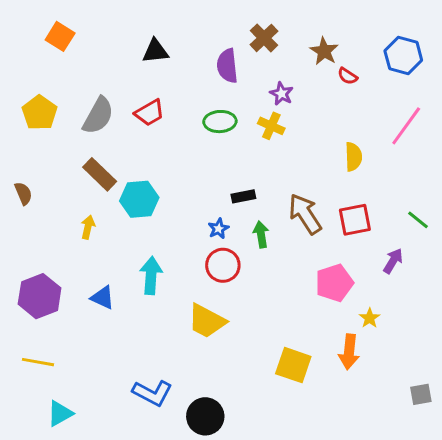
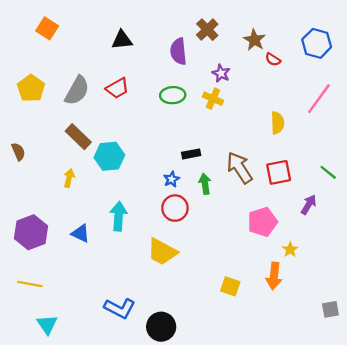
yellow square: (293, 365) -> (230, 286), size x0.7
cyan triangle: (60, 413) -> (47, 324), turned -35

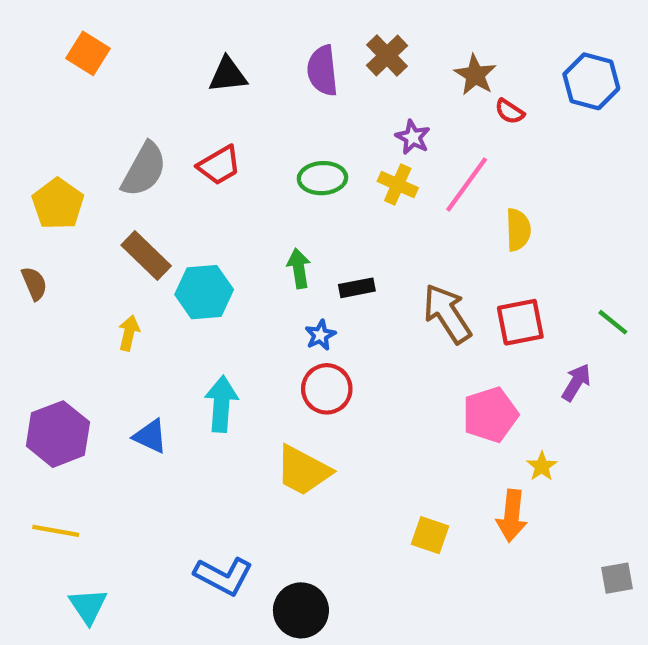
purple semicircle: (178, 51) -> (322, 71), moved
yellow pentagon: (31, 88) -> (58, 204), moved
pink line: (319, 99) -> (467, 185), moved
green arrow: (205, 184) -> (299, 268), moved

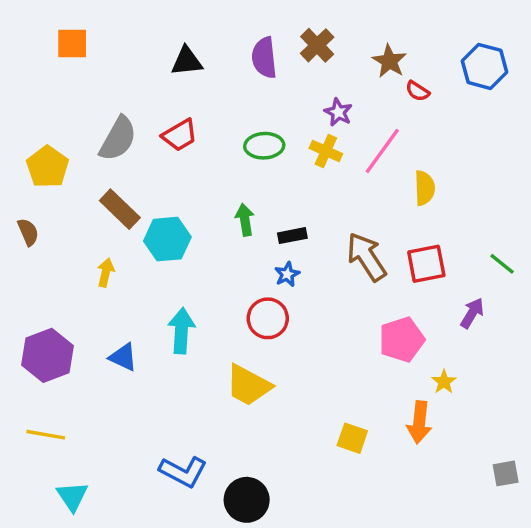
orange square: (88, 53) -> (72, 44), turned -32
blue star: (320, 335) -> (287, 274), moved

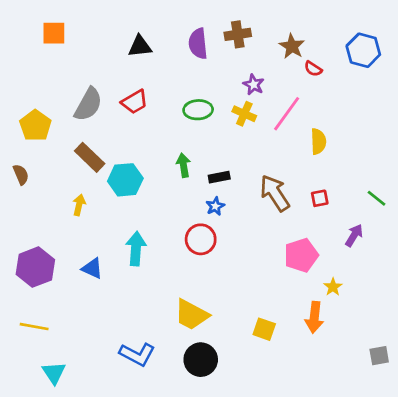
brown cross: (317, 45) -> (238, 34), turned 35
red square: (426, 264) -> (320, 198), size x0.6
yellow trapezoid: (248, 385) -> (191, 315), moved
black circle: (247, 500) -> (201, 360), moved

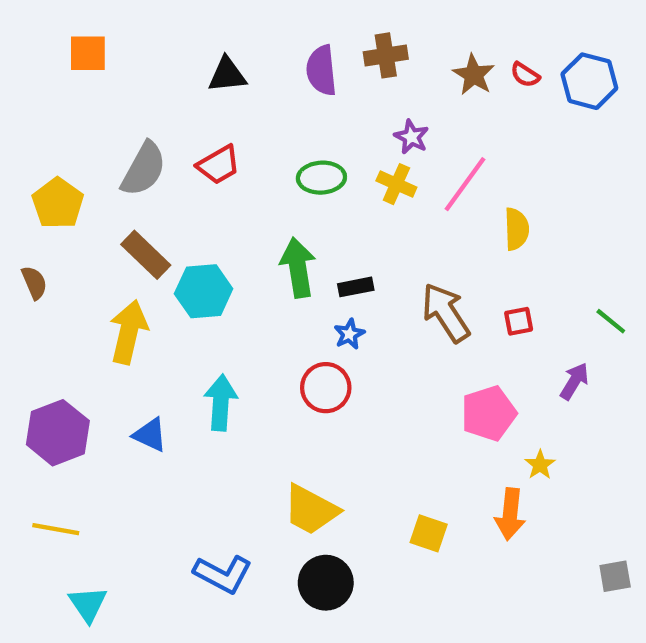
red semicircle: (313, 69) -> (525, 75), moved
green arrow: (184, 165) -> (298, 268), size x1.5
yellow arrow: (79, 205) -> (129, 332), size x1.8

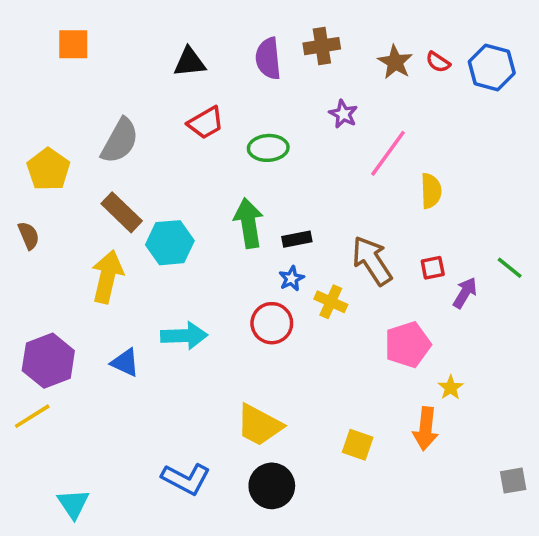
red trapezoid: (219, 165) -> (206, 123), moved
yellow cross: (396, 184) -> (331, 302), moved
purple arrow: (574, 381) -> (465, 293), moved
cyan arrow: (221, 403) -> (184, 336), turned 84
yellow line: (56, 529) -> (32, 416), moved, turned -42

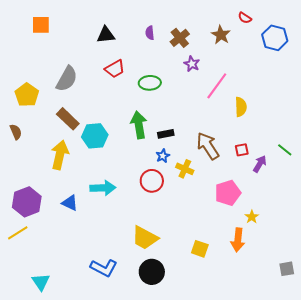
brown cross: (322, 46) -> (180, 38), moved, turned -30
purple semicircle: (268, 59) -> (150, 33), size x0.6
red semicircle: (438, 62) -> (245, 18), moved

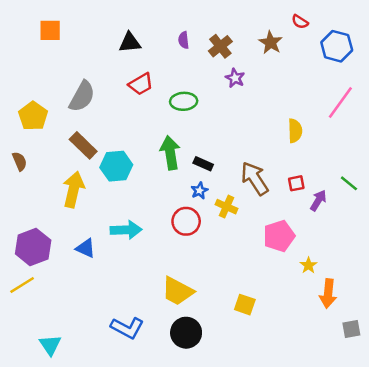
pink line: (217, 86) -> (340, 103), moved
black rectangle: (166, 134) -> (203, 164), turned 35
orange arrow: (238, 240) -> (328, 294), moved

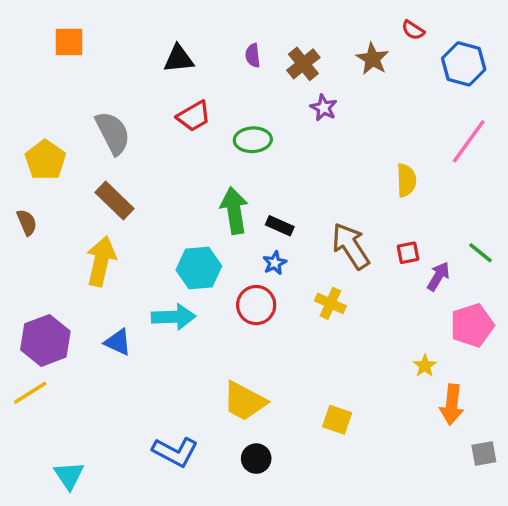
gray semicircle: (82, 96) -> (113, 133), turned -56
cyan hexagon: (116, 166) -> (199, 268), moved
yellow cross: (226, 207) -> (330, 303), moved
pink pentagon: (279, 236) -> (472, 325), moved
black circle: (186, 333) -> (256, 459), size x0.7

